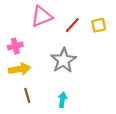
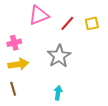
brown line: (27, 95) -> (13, 89), moved

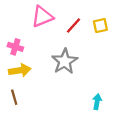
pink cross: (14, 43) -> (15, 47), turned 32
cyan arrow: (58, 93) -> (97, 102), moved

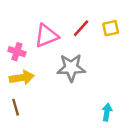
pink triangle: (42, 17) -> (46, 36), moved
gray star: (65, 61) -> (71, 68), turned 30

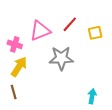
yellow square: (111, 28) -> (95, 33), moved
yellow arrow: (22, 78) -> (19, 67), turned -48

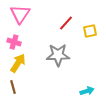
pink triangle: (40, 31) -> (20, 14), moved, turned -35
cyan arrow: (92, 96) -> (87, 91), turned 64

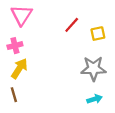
pink cross: (14, 42) -> (15, 46), turned -32
gray star: (58, 55) -> (94, 69), moved

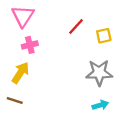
pink cross: (15, 46) -> (30, 45), moved
brown line: (14, 95) -> (15, 100), turned -56

